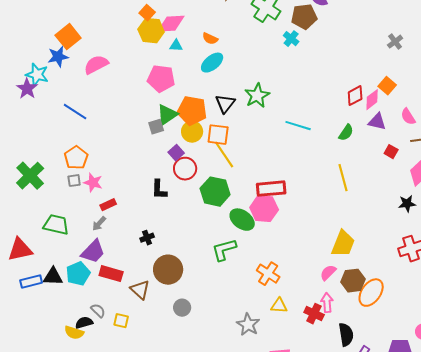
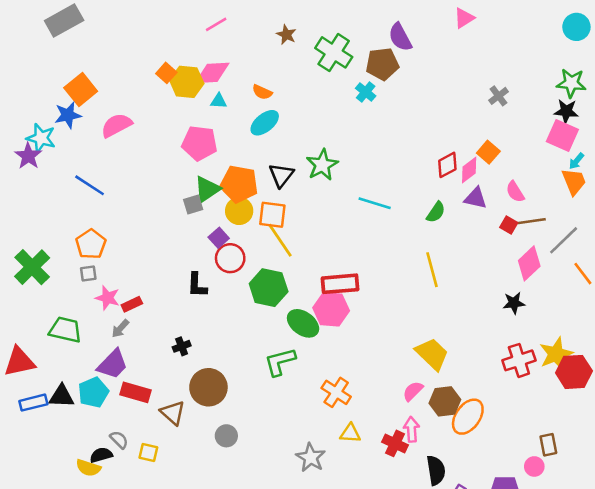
orange square: (147, 13) -> (166, 73), moved
red square: (391, 152) -> (509, 225), moved
pink star: (93, 183) -> (108, 298), moved
yellow trapezoid: (343, 244) -> (432, 354), turned -68

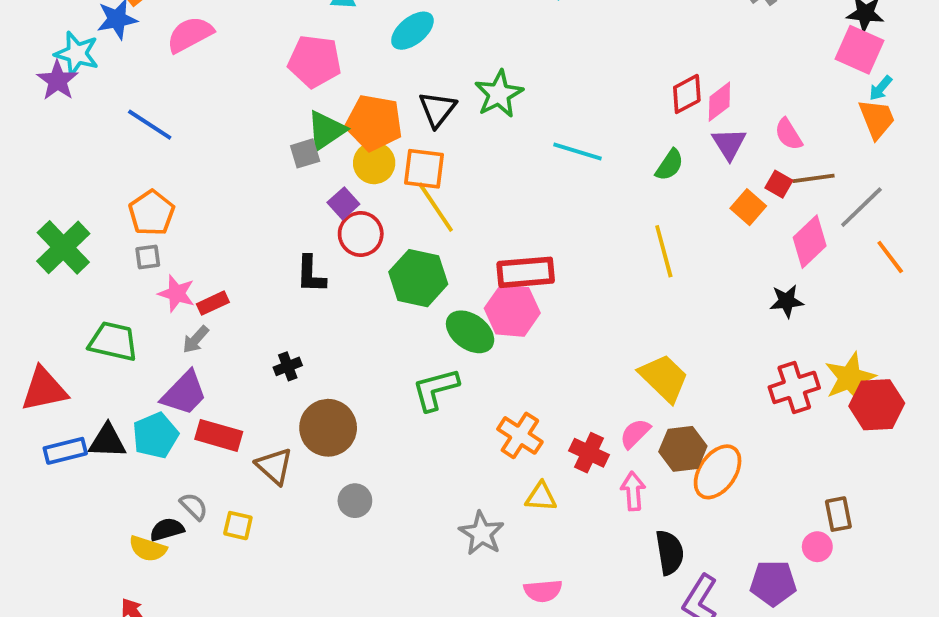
orange square: (488, 152) -> (748, 207), moved
purple triangle: (476, 198) -> (729, 144), turned 45
red cross: (395, 443) -> (589, 453), moved

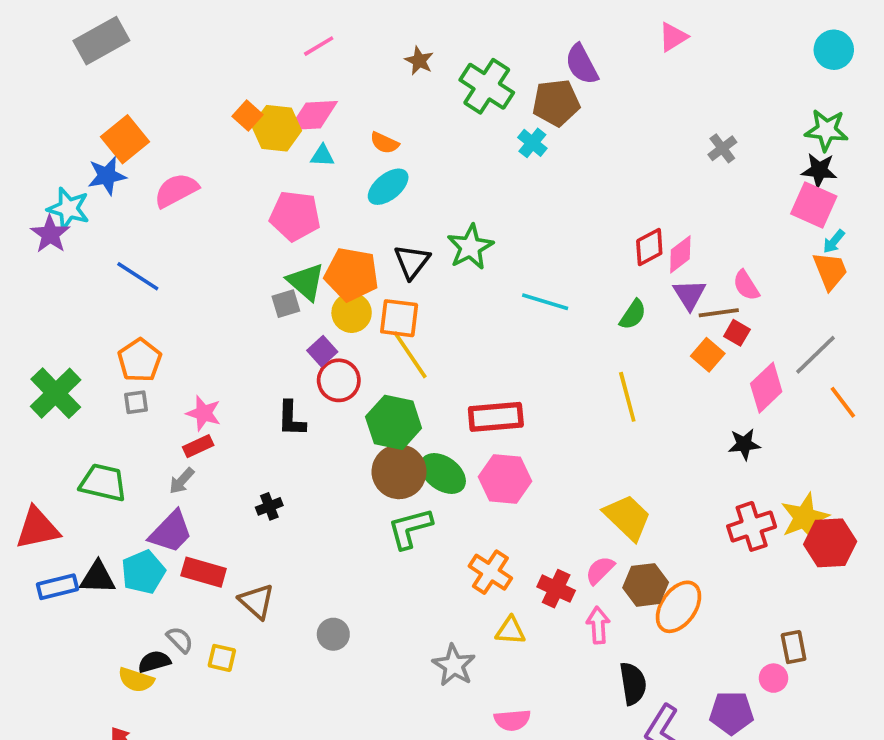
green triangle: (326, 130) -> (306, 282), turned -45
brown line: (813, 178) -> (719, 313), moved
pink star: (177, 293) -> (204, 413), moved
pink hexagon: (512, 311) -> (505, 479), moved
brown circle: (328, 428) -> (399, 472), moved

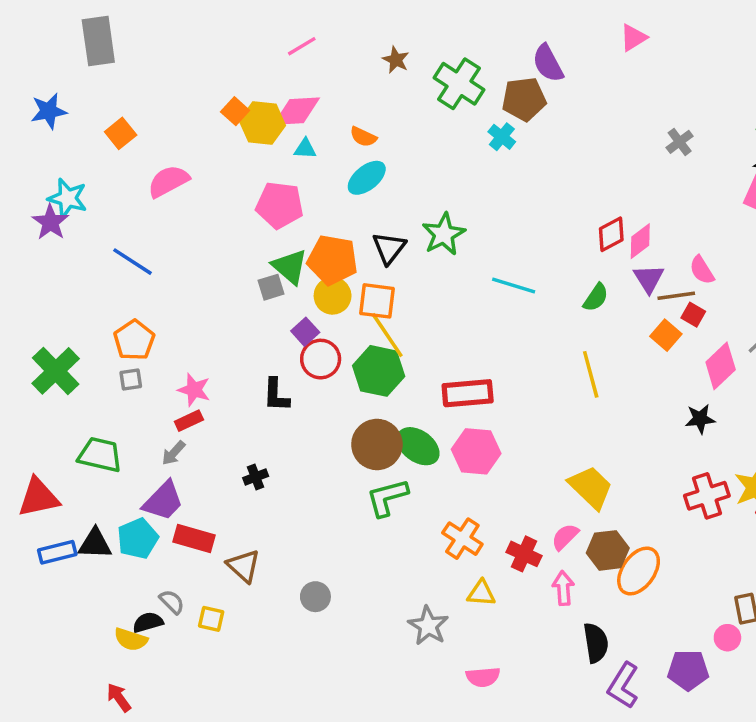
gray rectangle: (101, 41) -> (98, 41), turned -69
orange square: (125, 139) -> (121, 133), size x0.7
blue star: (107, 176) -> (49, 111), moved
green hexagon: (394, 422) -> (379, 371), moved

